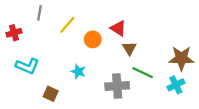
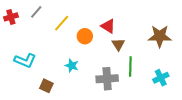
gray line: (40, 13) -> (36, 12), turned 32
red cross: (14, 33) -> (11, 17), moved
brown star: (181, 58) -> (160, 36), moved
green line: (143, 73) -> (130, 67), turned 66

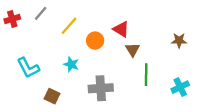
brown star: (160, 36) -> (179, 41), size x0.6
cyan L-shape: (25, 61) -> (28, 68), turned 40
cyan star: (72, 66) -> (71, 64), moved
gray cross: (107, 79) -> (101, 88), moved

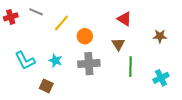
gray line: (41, 13) -> (36, 12), turned 72
red triangle: (121, 29) -> (124, 19), moved
cyan star: (71, 64) -> (55, 61), moved
gray cross: (101, 88) -> (89, 64), moved

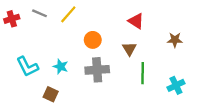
yellow line: (61, 23) -> (68, 14), moved

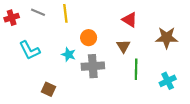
yellow line: (68, 14) -> (65, 13), turned -48
brown star: (175, 40) -> (167, 38), size x1.5
cyan L-shape: (27, 67) -> (30, 50), moved
cyan star: (61, 67) -> (69, 55), moved

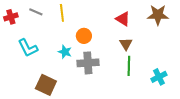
brown star: (167, 38) -> (158, 15), moved
brown triangle: (123, 46) -> (126, 44), moved
brown square: (49, 89) -> (46, 85), size x1.5

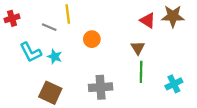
gray line: (36, 12) -> (49, 27), moved
red triangle: (123, 19) -> (148, 21), moved
cyan star: (65, 52) -> (55, 57), moved
gray cross: (88, 63) -> (101, 87), moved

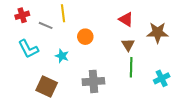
brown star: (173, 16) -> (158, 33), moved
red cross: (12, 18) -> (22, 15), moved
red triangle: (148, 21) -> (126, 19), moved
cyan star: (55, 57) -> (62, 56), moved

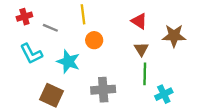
yellow line: (63, 13) -> (83, 14), moved
cyan star: (62, 56) -> (68, 62), size x1.5
cyan cross: (162, 78) -> (164, 94), moved

